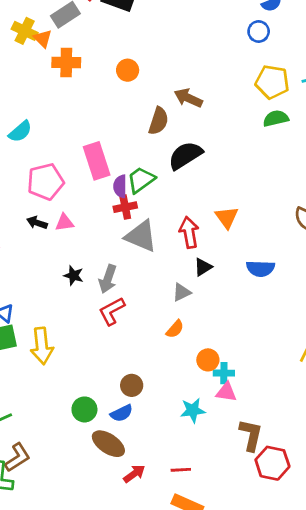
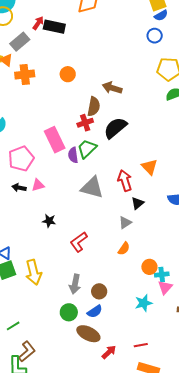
red cross: (125, 207) -> (85, 123), moved
gray arrow: (108, 279) -> (75, 284), moved
pink triangle: (226, 392) -> (165, 287), turned -49

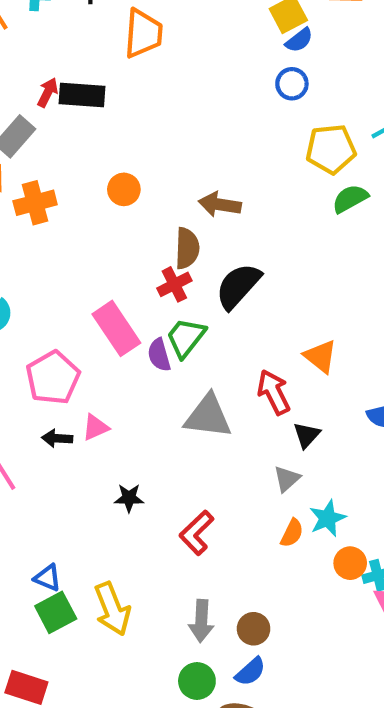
cyan star: (144, 303) -> (328, 518), moved

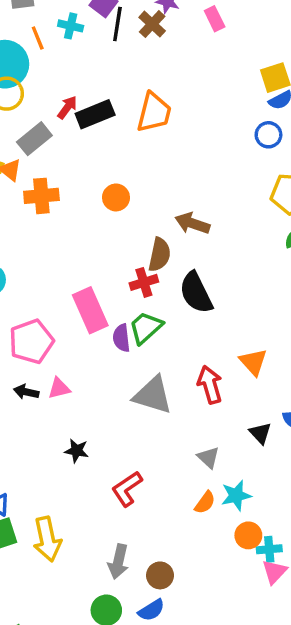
orange trapezoid: (143, 33) -> (154, 112), moved
black rectangle: (82, 95) -> (95, 114), turned -36
black semicircle: (238, 286) -> (196, 293), turned -78
black triangle: (307, 435) -> (260, 433), moved, turned -35
gray triangle: (287, 479) -> (208, 457), turned -45

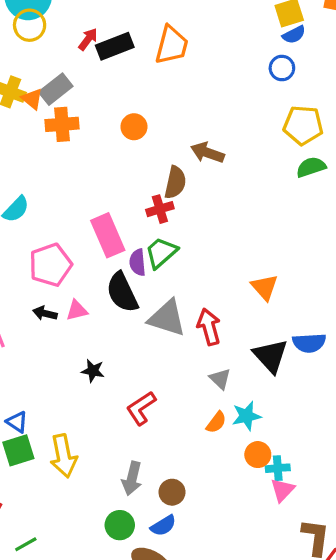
gray rectangle: (34, 139) -> (56, 89), moved
black semicircle: (196, 293) -> (122, 292), moved
red arrow: (210, 385) -> (209, 327), moved
black triangle: (260, 433) -> (271, 356), size x1.6

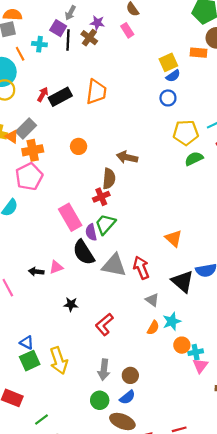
pink pentagon: (50, 265) -> (29, 177), moved

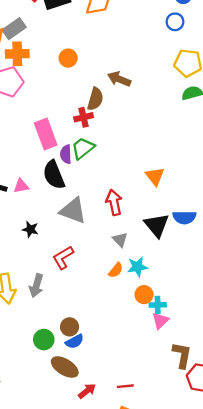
gray triangle: (114, 265) -> (73, 211), moved
gray arrow: (104, 370) -> (36, 286), moved
brown circle: (130, 375) -> (70, 327), moved

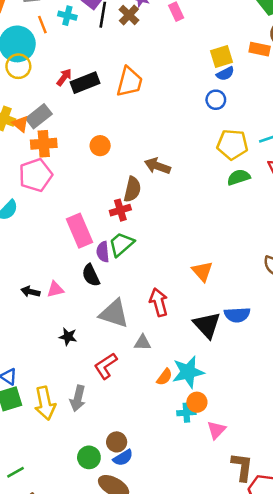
black semicircle: (54, 175) -> (91, 275), size x0.7
gray triangle: (120, 240) -> (143, 343), moved, turned -42
cyan star: (137, 267) -> (188, 372), size x1.4
cyan cross: (158, 305) -> (186, 413), moved

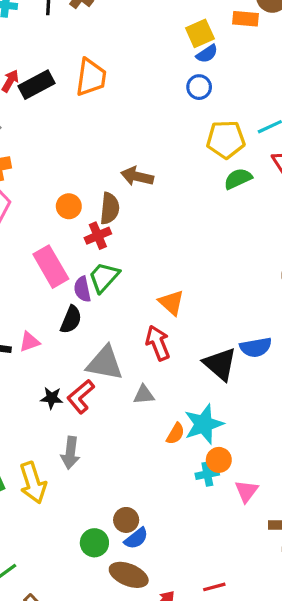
orange circle: (100, 146) -> (69, 206), moved
orange triangle: (202, 271) -> (171, 303), moved
black semicircle: (91, 275) -> (71, 320), turned -125
red L-shape: (106, 366) -> (81, 397), moved
gray arrow: (78, 398) -> (70, 453), moved

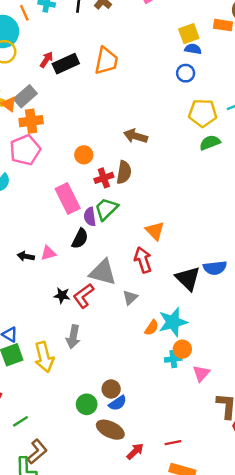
blue semicircle: (207, 54) -> (193, 49), turned -140
brown semicircle: (110, 208) -> (124, 172), moved
gray triangle: (144, 395) -> (130, 297), turned -42

